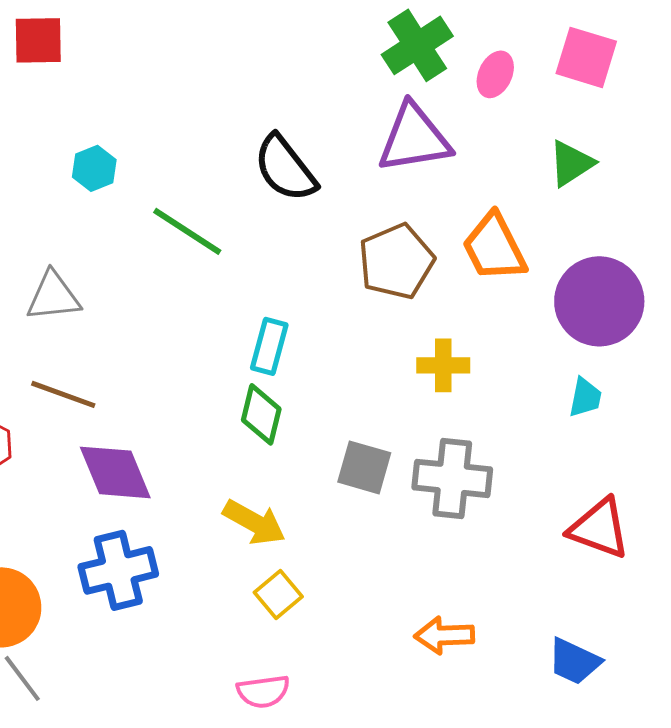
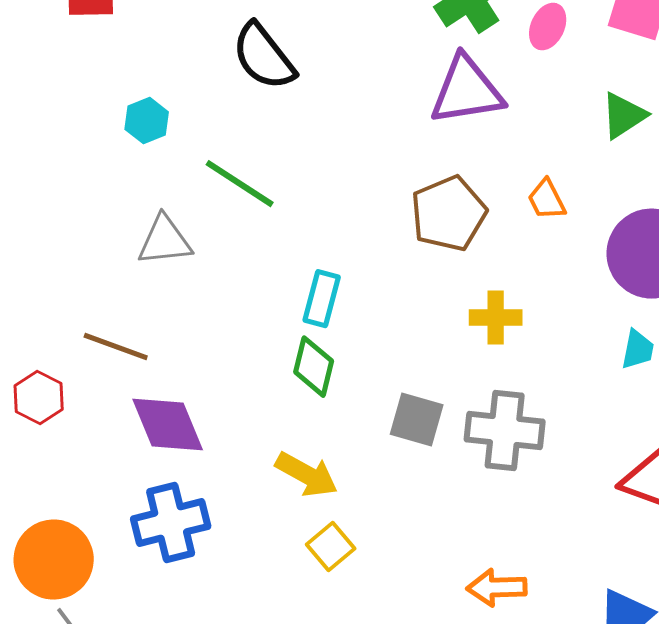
black semicircle: (285, 168) -> (264, 57), moved
orange trapezoid: (494, 247) -> (547, 200), size x0.6
gray triangle: (53, 296) -> (165, 241), moved

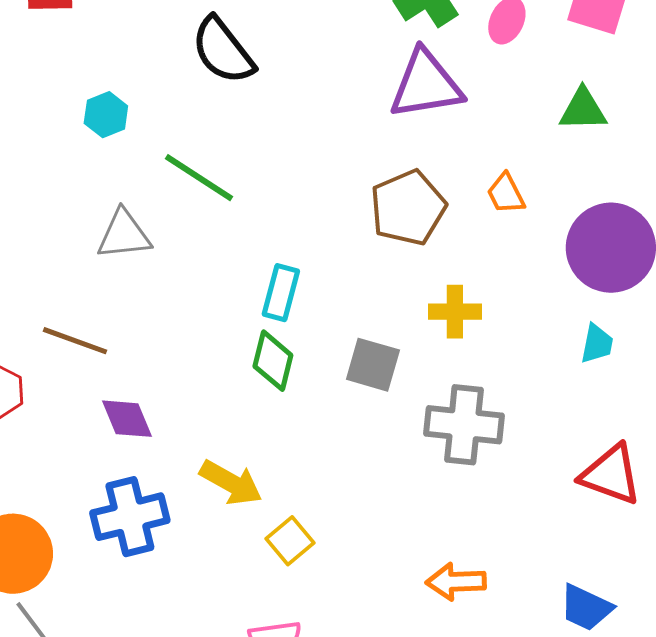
green triangle: (624, 116) -> (583, 110), turned 32
gray square: (417, 420) -> (373, 365), moved
purple diamond: (168, 425) -> (127, 419), size x0.7
yellow arrow: (307, 475) -> (231, 483), moved

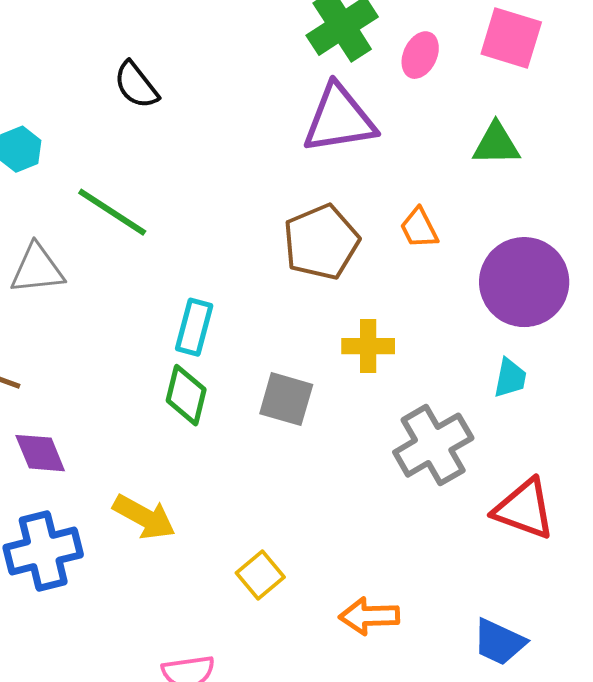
black semicircle: (223, 51) -> (136, 85), size x0.7
gray cross: (464, 425) -> (433, 445), moved, turned -36
yellow square: (290, 541) -> (260, 575), moved

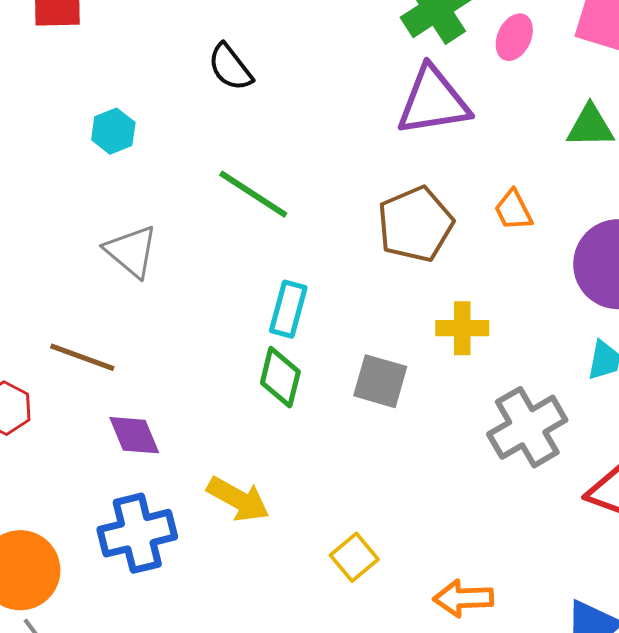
green line: (112, 212) -> (253, 194), moved
gray triangle: (37, 269) -> (131, 251), turned 46

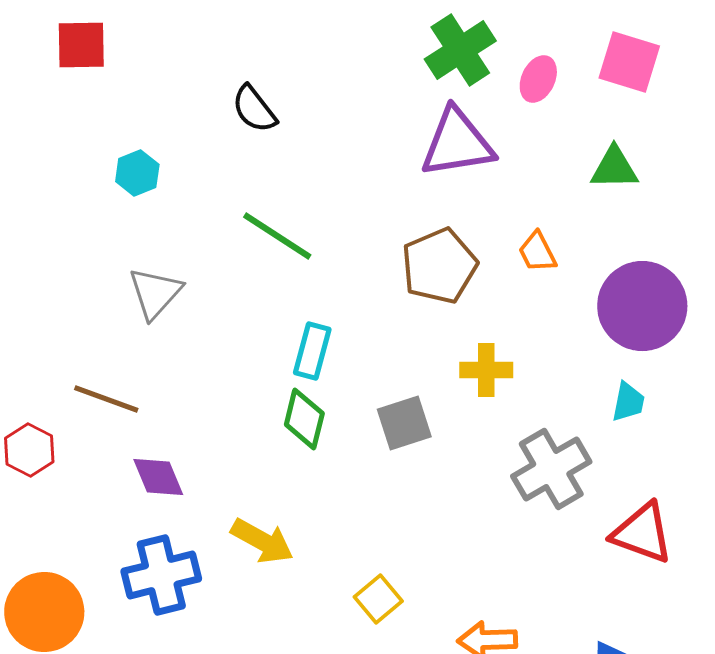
gray triangle: (131, 251) -> (155, 293), turned 32
gray square: (380, 381) -> (404, 423), turned -34

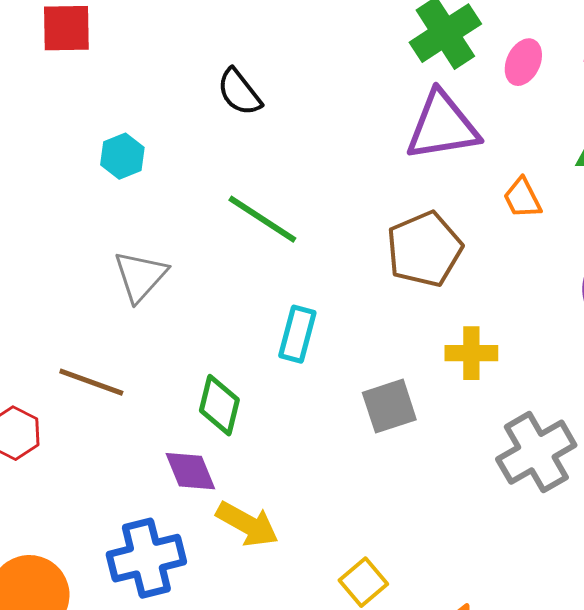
orange trapezoid: (537, 252) -> (522, 198), moved
green diamond: (304, 419) -> (219, 405), moved
purple diamond: (158, 477) -> (190, 471), moved

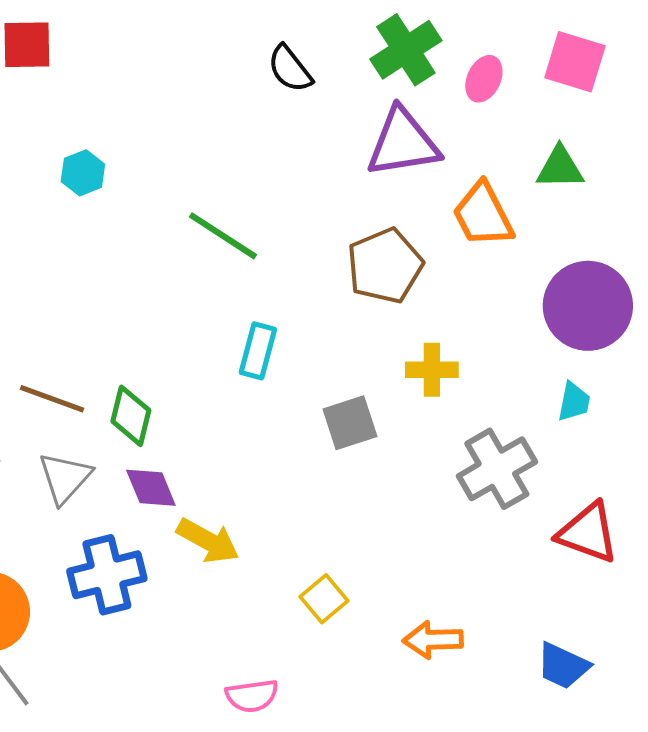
black semicircle: (239, 92) -> (290, 69), moved
orange trapezoid: (522, 198) -> (483, 215), size x1.6
gray triangle: (140, 276) -> (65, 478), moved
green diamond: (219, 405) -> (131, 416), moved

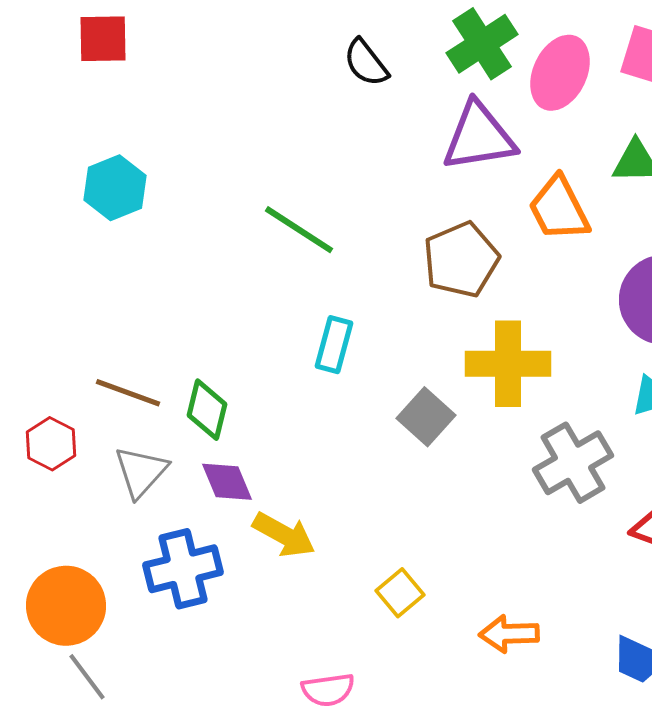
pink ellipse: (484, 79) -> (560, 73), size x1.6
cyan hexagon: (83, 173) -> (115, 188), moved, size x1.4
yellow cross: (432, 370) -> (508, 364), size x1.6
gray square: (350, 423) -> (426, 417), turned -30

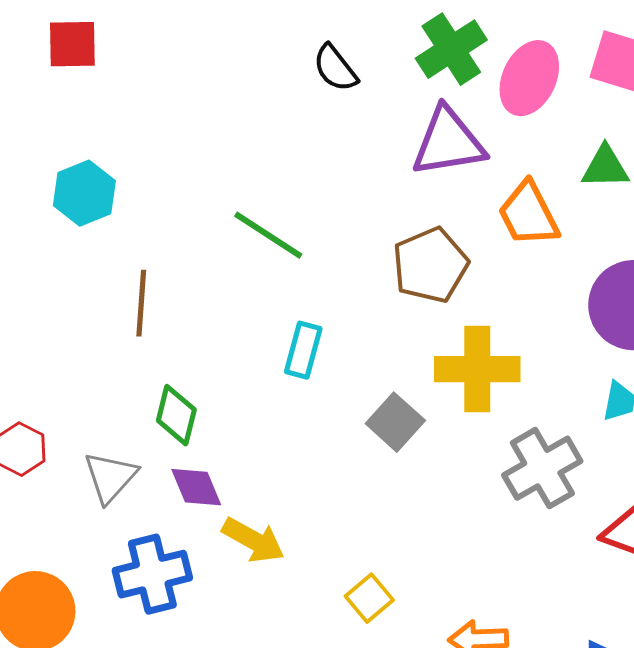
brown line: (128, 393) -> (141, 303), moved, turned 74

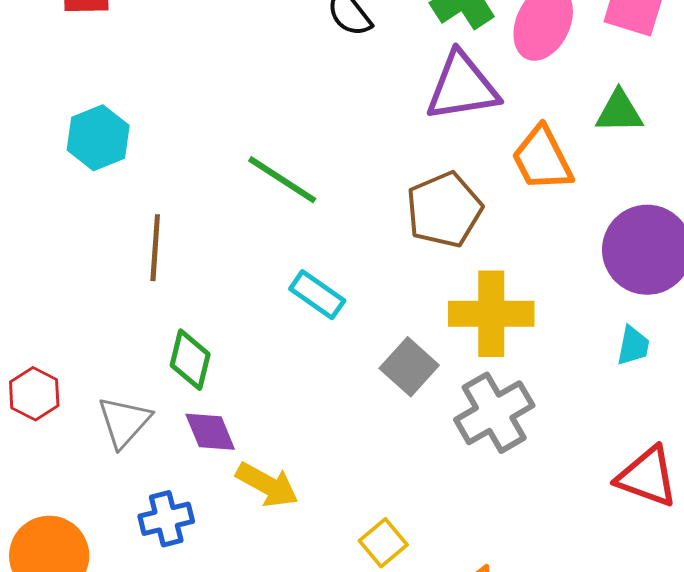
cyan rectangle: (303, 350) -> (317, 295), turned -70
gray cross: (542, 468) -> (494, 413), moved
blue cross: (152, 574) -> (166, 519), size x0.7

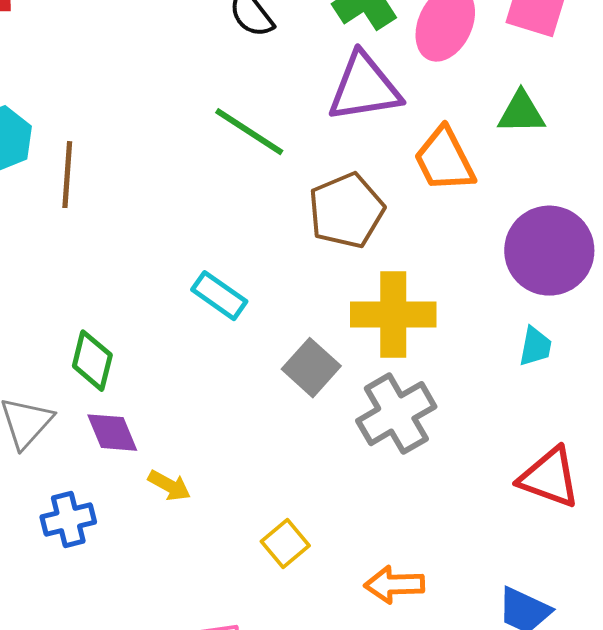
green line: (282, 180) -> (249, 132), moved
brown line: (155, 248) -> (67, 175), moved
yellow arrow: (267, 485) -> (169, 486), size x0.7

